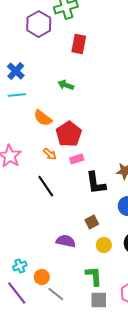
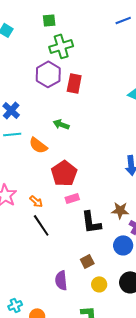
purple hexagon: (39, 24) -> (48, 74), moved
orange semicircle: (43, 118) -> (38, 145), moved
orange arrow: (50, 154) -> (36, 201), moved
purple semicircle: (66, 241) -> (61, 280), turned -108

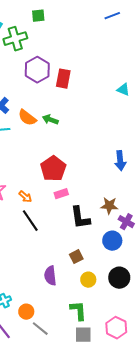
green cross: (61, 46) -> (15, 39), moved
orange semicircle: (38, 145) -> (27, 118), moved

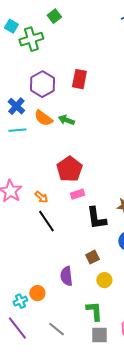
green square: (38, 16) -> (54, 16), turned -32
purple hexagon: (37, 70) -> (42, 84), moved
orange circle: (26, 312) -> (37, 293), moved

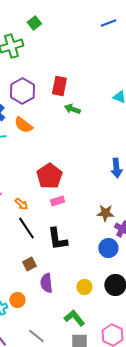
green arrow: (66, 120) -> (72, 109), moved
black L-shape: (96, 218) -> (57, 239), moved
brown square: (92, 257) -> (29, 264), moved
green L-shape: (94, 311) -> (74, 318), turned -35

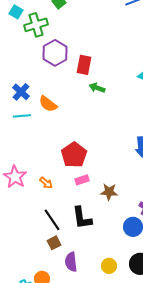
purple hexagon: (22, 91) -> (55, 53), moved
brown star: (105, 213) -> (109, 192), moved
black line: (26, 228) -> (52, 220), moved

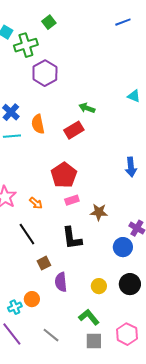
red rectangle: (84, 65) -> (74, 130), moved, turned 48
orange semicircle: (48, 104) -> (38, 124), turned 42
black line: (52, 220) -> (27, 234), moved

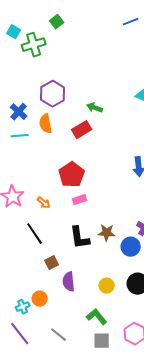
purple hexagon: (45, 73) -> (53, 94), moved
brown star: (99, 212) -> (107, 233), moved

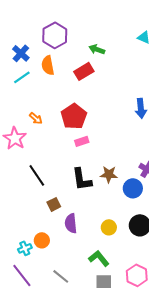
cyan line: (20, 136) -> (22, 77), turned -30
orange arrow: (44, 203) -> (36, 118), moved

